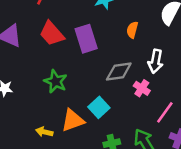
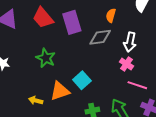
gray diamond: (119, 71) -> (100, 37), moved
pink cross: (142, 88) -> (126, 64), moved
pink line: (165, 112) -> (137, 85), turned 72

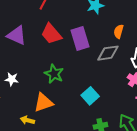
orange triangle: (60, 91) -> (43, 102), moved
yellow arrow: (36, 100) -> (27, 120), moved

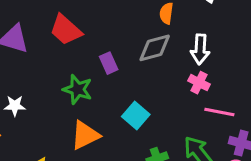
purple rectangle: (80, 38) -> (109, 63), moved, size x0.6
orange triangle: (43, 102) -> (85, 135), moved

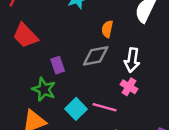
green star: (77, 89) -> (44, 89), moved
pink line: (219, 112) -> (104, 107), moved

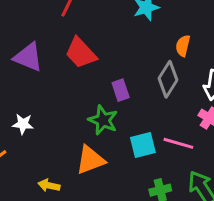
gray diamond: (96, 56) -> (168, 79), turned -48
cyan square: (76, 109) -> (143, 145), turned 30

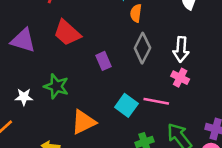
orange semicircle: (183, 46) -> (136, 13), moved
green star: (103, 120) -> (56, 86), moved
cyan square: (143, 145) -> (126, 105), turned -35

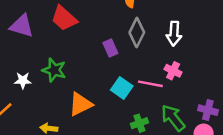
purple rectangle: (103, 61) -> (110, 48), moved
pink cross: (180, 78) -> (173, 71), moved

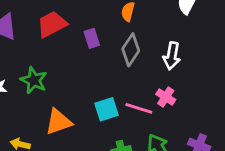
red trapezoid: (64, 18) -> (52, 24), turned 104
purple rectangle: (110, 48) -> (92, 38), moved
cyan square: (122, 88) -> (106, 109), turned 30

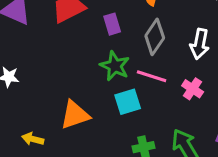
green star: (34, 80) -> (115, 66), moved
pink line: (139, 108) -> (152, 76), moved

